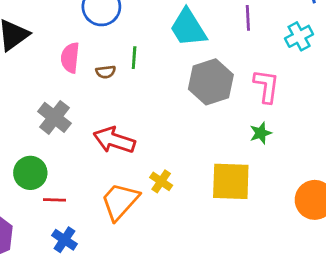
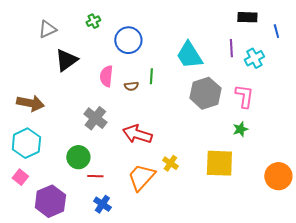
cyan cross: (299, 36) -> (254, 58), moved

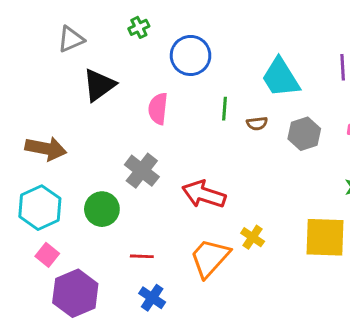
brown semicircle: (131, 86) -> (257, 123), moved
gray hexagon: (205, 93) -> (304, 134), size x0.7
green circle: (78, 157) -> (102, 209), moved
pink square: (20, 177) -> (47, 255), moved

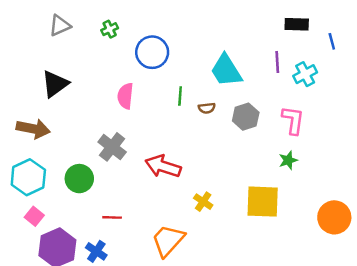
gray triangle: (71, 39) -> (60, 26), moved
black triangle: (99, 85) -> (55, 84), moved
orange trapezoid: (210, 258) -> (168, 240), moved
blue cross: (152, 298) -> (96, 251), moved

